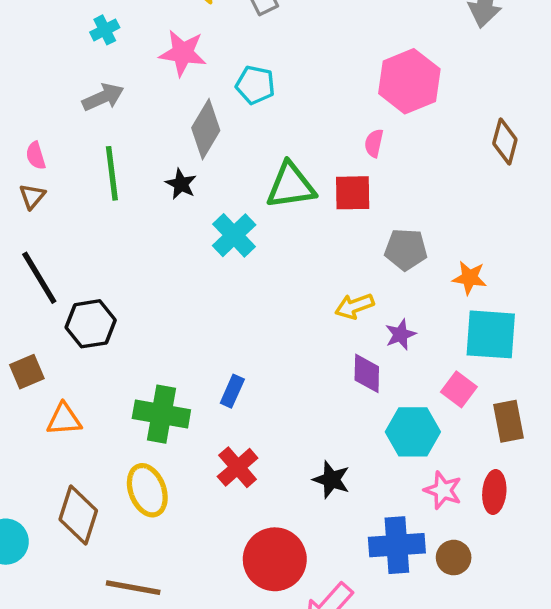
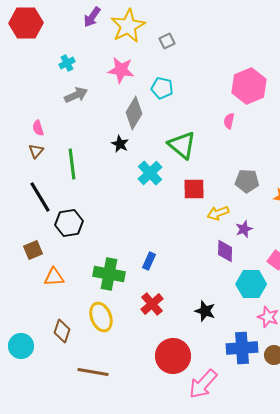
cyan cross: (105, 30) -> (67, 63), moved
green line: (112, 173) -> (72, 164), moved
green triangle: (291, 186) -> (182, 145), turned 48
red square: (353, 193) -> (194, 189), moved
brown diamond: (78, 515) -> (62, 331), size x0.7

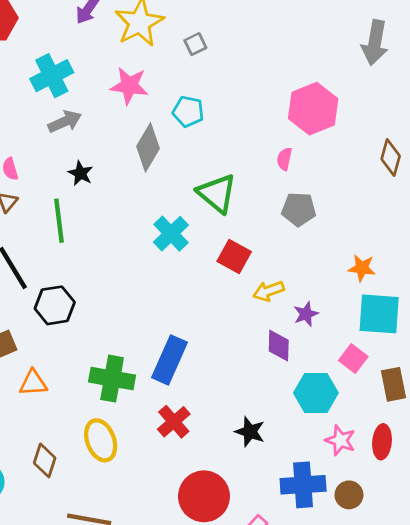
cyan cross: (67, 63) -> (52, 76), size x1.8
black star: (120, 144) -> (81, 173), moved
gray pentagon: (247, 181) -> (299, 209), moved
red square: (194, 189) -> (234, 257), turned 30
blue rectangle: (149, 261) -> (170, 360), size x1.8

